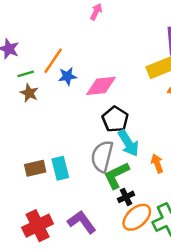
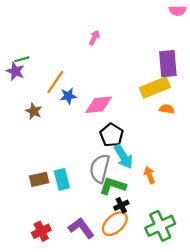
green line: (26, 74) -> (22, 59), moved
green L-shape: (116, 175) -> (113, 186), turned 44
orange ellipse: (137, 217) -> (115, 224), moved
red cross: (38, 226) -> (41, 231), size x0.7

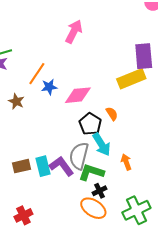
pink arrow: (94, 38) -> (74, 32), size x1.6
orange semicircle: (167, 109) -> (112, 114), moved, turned 48
orange ellipse: (115, 224) -> (93, 208), turned 75
purple L-shape: (81, 228) -> (61, 166), moved

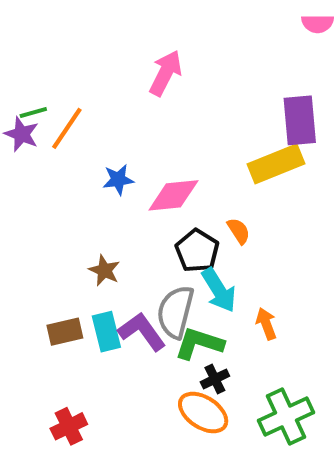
orange line: (37, 74) -> (67, 128), moved
brown star: (16, 101) -> (104, 270), moved

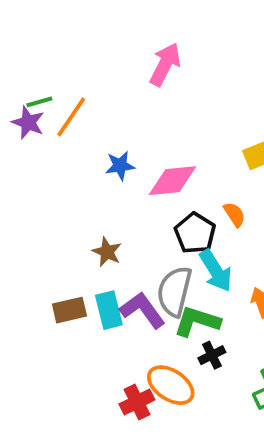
orange ellipse: (203, 413) -> (171, 385), moved
red cross: (69, 426) -> (137, 402), moved

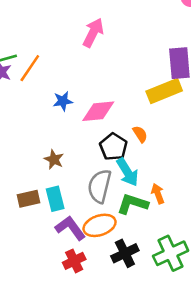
purple L-shape: (143, 310) -> (70, 228), moved
green L-shape: (197, 321) -> (133, 204), moved
black cross: (212, 355) -> (125, 253), moved, size x1.5
orange ellipse: (171, 385) -> (100, 225), moved, turned -52

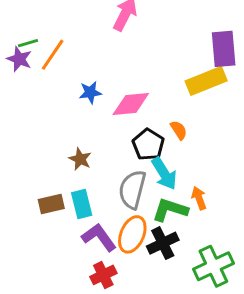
orange ellipse: (100, 225) -> (132, 234), turned -48
black cross: (125, 253) -> (163, 243), moved

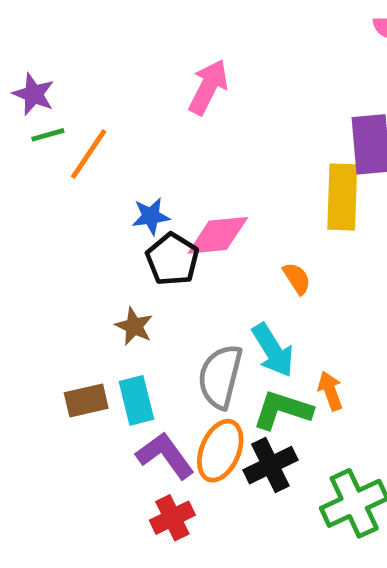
purple star: (19, 59) -> (34, 94), moved
yellow rectangle: (206, 81) -> (342, 197), turned -66
black pentagon: (148, 145) -> (172, 259), moved

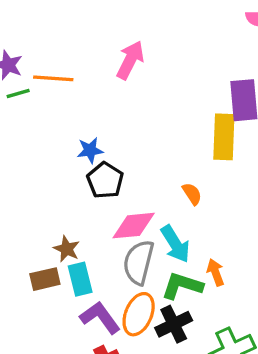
orange line: (89, 154) -> (53, 78), moved, turned 60
pink diamond: (218, 235) -> (134, 226), moved
brown star: (134, 326) -> (67, 249), moved

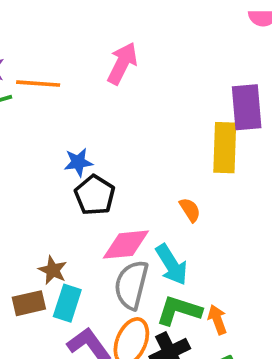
orange arrow: (215, 272) -> (217, 320), moved
cyan rectangle: (80, 279) -> (67, 303), turned 32

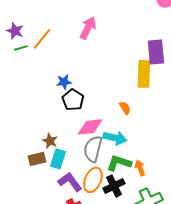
orange line: (38, 84) -> (42, 39), turned -55
cyan arrow: (172, 265) -> (115, 138), turned -45

